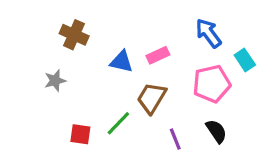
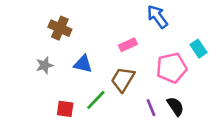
blue arrow: (208, 33) -> (157, 17), moved
blue triangle: (121, 62) -> (83, 64), moved
purple line: (175, 139) -> (151, 108), moved

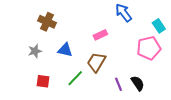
cyan rectangle: (199, 49) -> (159, 26), moved
pink pentagon: (172, 68) -> (149, 48), moved
red square: (65, 109) -> (43, 81), moved

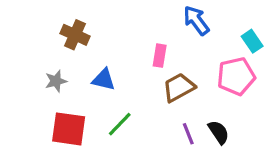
pink rectangle: (100, 35) -> (160, 56), turned -56
brown trapezoid: (96, 62) -> (179, 87), moved, turned 30
red square: (43, 81) -> (69, 129), size x1.6

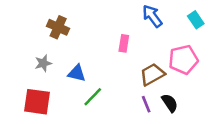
cyan rectangle: (252, 41) -> (196, 20), moved
blue triangle: (104, 80) -> (77, 73), moved
brown trapezoid: (179, 87) -> (152, 74), moved
red square: (69, 129) -> (37, 102), moved

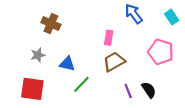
pink pentagon: (183, 60) -> (161, 52), turned 30
brown trapezoid: (152, 74) -> (114, 62), moved

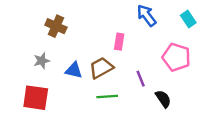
brown trapezoid: (114, 62) -> (101, 68), moved
green line: (81, 84) -> (107, 96), moved, turned 42
purple line: (128, 91) -> (141, 79), moved

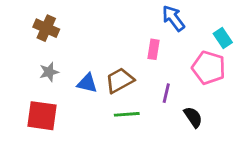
cyan rectangle: (188, 19) -> (223, 38), moved
brown cross: (56, 26) -> (46, 28), moved
pink rectangle: (119, 42) -> (154, 49), moved
purple line: (141, 79) -> (166, 93), turned 35

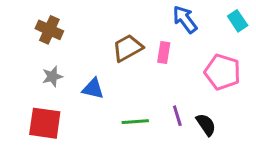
cyan rectangle: (223, 38) -> (238, 21), moved
brown trapezoid: (120, 80) -> (128, 48), moved
purple line: (166, 93) -> (177, 116), moved, turned -30

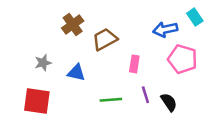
blue arrow: (185, 19) -> (165, 29), moved, turned -65
brown cross: (49, 30) -> (73, 24), moved, turned 30
pink rectangle: (164, 52) -> (134, 64), moved

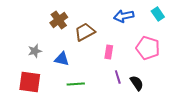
blue arrow: (165, 29) -> (124, 16), moved
green line: (111, 100) -> (76, 84), moved

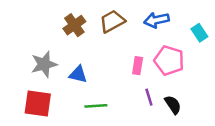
cyan rectangle: (158, 14) -> (199, 33), moved
brown trapezoid: (85, 32) -> (112, 21), moved
pink pentagon: (148, 48) -> (169, 60), moved
gray star: (35, 51) -> (44, 64), size x1.5

